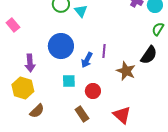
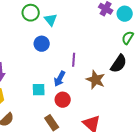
blue circle: (61, 46) -> (42, 44), moved, size x0.6
blue arrow: (87, 60) -> (60, 79), moved

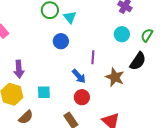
cyan circle: (125, 14) -> (122, 34), moved
blue arrow: (60, 79) -> (79, 76), turned -70
cyan square: (39, 90) -> (44, 92), moved

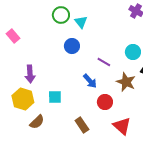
cyan circle: (122, 34) -> (133, 52), moved
purple line: (93, 57) -> (104, 62), turned -64
red circle: (82, 97) -> (105, 102), moved

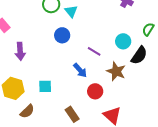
purple arrow: (30, 74) -> (20, 51), moved

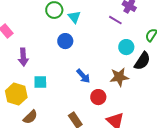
purple line: (94, 51) -> (115, 20), moved
brown star: (116, 71) -> (119, 77), turned -30
cyan square: (45, 86) -> (40, 82), moved

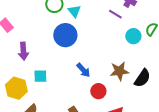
blue circle: (65, 41) -> (65, 35), size x1.5
cyan circle: (126, 47) -> (133, 36), moved
black semicircle: (142, 61) -> (142, 78), moved

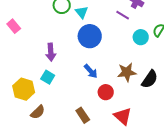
blue circle: (65, 35) -> (90, 36), moved
purple arrow: (23, 51) -> (51, 52), moved
cyan square: (40, 76) -> (48, 77), turned 32

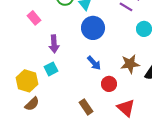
pink rectangle: (14, 26) -> (34, 18), moved
cyan square: (48, 77) -> (51, 69), turned 32
brown semicircle: (38, 112) -> (32, 104), moved

